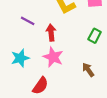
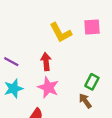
purple line: (28, 21) -> (11, 62), moved
green rectangle: (95, 36) -> (92, 82), moved

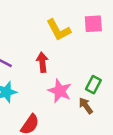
pink star: (48, 87) -> (60, 91), moved

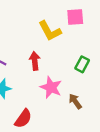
pink square: (93, 24) -> (75, 17), moved
green rectangle: (93, 85) -> (82, 64), moved

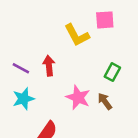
red arrow: (35, 61) -> (49, 66), moved
brown arrow: (75, 101) -> (105, 101), moved

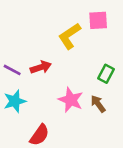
yellow L-shape: (77, 35) -> (69, 36), turned 84
red arrow: (49, 66) -> (41, 67), turned 78

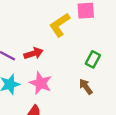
pink star: (71, 100) -> (41, 83), moved

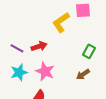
brown arrow: (86, 87) -> (83, 74), turned -88

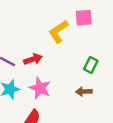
brown arrow: (83, 74) -> (84, 92), turned 32

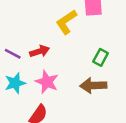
brown arrow: (84, 92) -> (93, 86), size x1.5

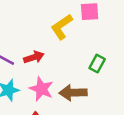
brown arrow: (93, 86) -> (73, 93), moved

